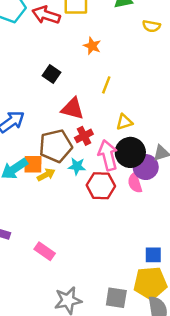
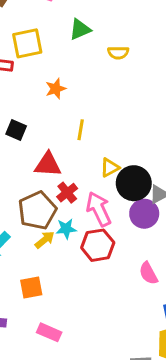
orange star: (92, 46) -> (56, 89), turned -30
black circle: (130, 152) -> (134, 183), moved
orange square: (33, 164) -> (31, 288), moved
yellow arrow: (46, 175) -> (45, 240), moved
pink semicircle: (135, 183) -> (148, 273), moved

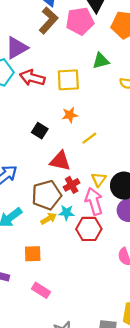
yellow square: (27, 43) -> (68, 80), moved
orange star: (56, 89) -> (70, 115), moved
yellow line: (81, 130) -> (89, 138), turned 35
yellow triangle: (110, 167) -> (99, 179), moved, turned -35

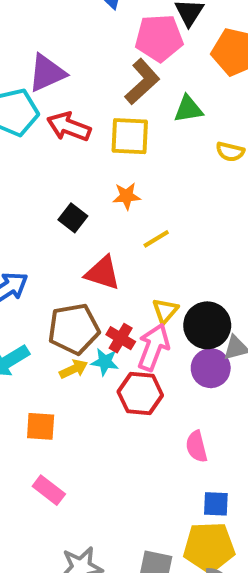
brown L-shape: (48, 20) -> (142, 82), moved
red cross: (72, 185) -> (121, 338), moved, turned -35
pink arrow: (94, 201) -> (153, 347), turned 32

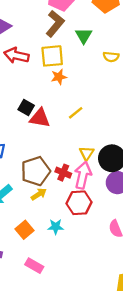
green triangle: (188, 109) -> (84, 36), turned -42
orange star: (127, 196) -> (59, 77), moved
red triangle: (103, 273) -> (40, 118), moved
cyan star: (105, 362) -> (56, 227), moved
orange square: (41, 426) -> (24, 230), turned -36

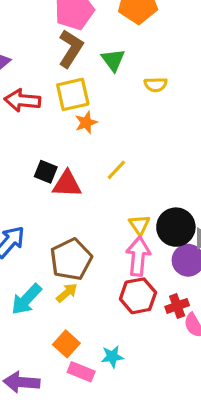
red cross: (63, 173) -> (177, 306), moved, turned -35
yellow arrow: (39, 194) -> (67, 293), moved
cyan star: (56, 227) -> (112, 357), moved
pink rectangle: (34, 266) -> (81, 372), moved

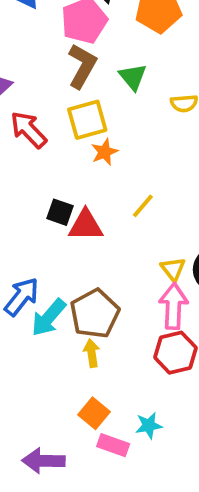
red arrow: (22, 100) -> (28, 130), turned 44
yellow arrow: (67, 293) -> (92, 353), turned -55
cyan arrow: (26, 299) -> (49, 318), moved

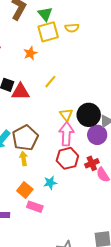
yellow square: (87, 120) -> (48, 32), moved
cyan star: (149, 425) -> (50, 183), moved

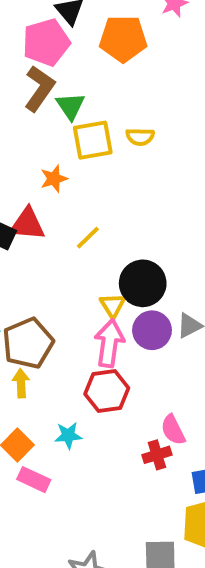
green triangle: (45, 14) -> (70, 106), moved
red triangle: (20, 92) -> (27, 224), moved
black circle: (89, 115) -> (143, 283), moved
purple circle: (97, 135) -> (152, 330), moved
red cross: (92, 163) -> (157, 455), moved

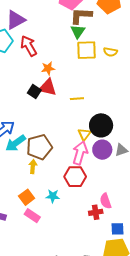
brown L-shape: (39, 88) -> (81, 16), moved, turned -130
orange star: (54, 179) -> (48, 68), moved
yellow line: (88, 238) -> (77, 99), turned 32

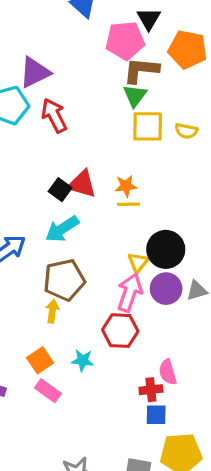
orange star: (48, 68) -> (126, 186), moved
cyan arrow: (16, 143) -> (62, 229), moved
blue square: (118, 229) -> (156, 415), moved

